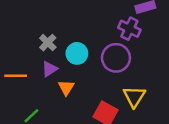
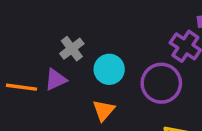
purple triangle: (49, 69) -> (56, 80), moved
orange triangle: (66, 88) -> (104, 110), moved

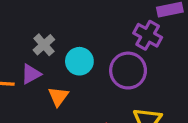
orange triangle: (104, 110) -> (58, 96), moved

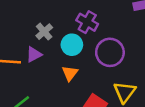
purple cross: (148, 35) -> (87, 22), moved
orange triangle: (58, 96) -> (70, 73), moved

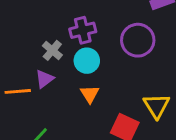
purple cross: (87, 22) -> (83, 30), moved, turned -35
purple circle: (110, 52) -> (138, 40), moved

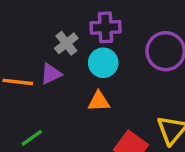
orange triangle: (90, 94) -> (99, 101), turned 48

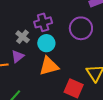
orange triangle: (99, 101) -> (49, 66), size x1.5

